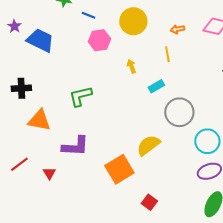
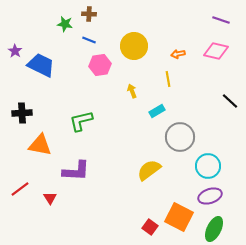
orange square: (119, 169) -> (179, 217), moved, turned -32

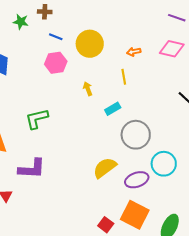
blue line: (89, 40) -> (56, 37), moved
purple ellipse: (210, 196) -> (137, 180), moved

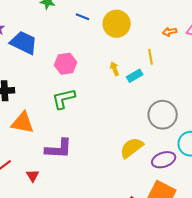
orange arrow: (134, 52) -> (170, 32), moved
pink hexagon: (56, 63) -> (66, 64), moved
cyan rectangle: (113, 109) -> (135, 76), moved

